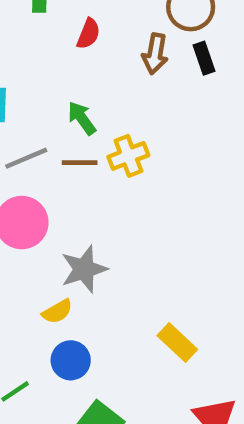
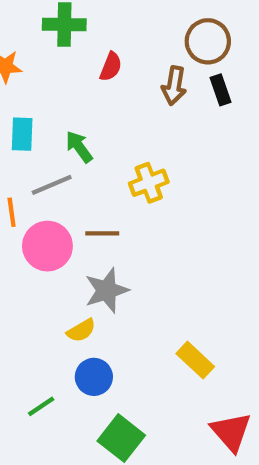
green arrow: (82, 118) -> (79, 147), moved
brown line: (80, 163) -> (102, 233), moved

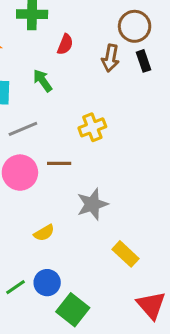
green arrow: (79, 147) -> (43, 81), moved
gray star: (107, 290) -> (92, 204), moved
blue circle: (94, 377) -> (47, 283), moved

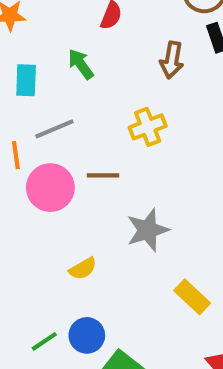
brown arrow: (110, 58) -> (172, 60), moved

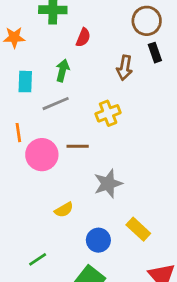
green arrow: (81, 64) -> (63, 71), turned 50
gray line: (54, 129) -> (56, 104), moved
blue circle: (87, 335) -> (98, 240), moved

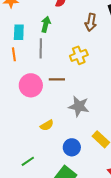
gray line: (56, 104) -> (41, 48), turned -66
orange line: (18, 133) -> (14, 54), moved
gray star: (108, 184) -> (79, 106), turned 30

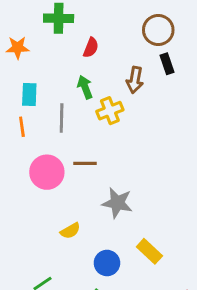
green arrow: (46, 24) -> (85, 87), moved, turned -35
yellow cross: (79, 55) -> (110, 111), moved

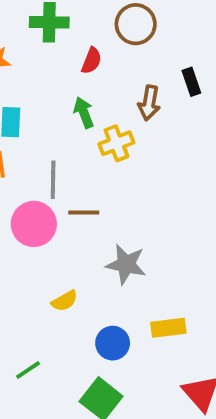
brown circle: (158, 30) -> (136, 24), moved
gray line: (62, 118) -> (53, 180), moved
yellow rectangle: (149, 251) -> (168, 328), turned -50

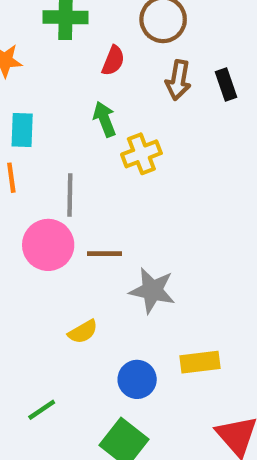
brown arrow: (149, 103) -> (178, 80), moved
brown line: (84, 212) -> (105, 254), moved

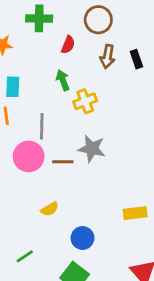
gray star: (152, 290) -> (92, 149), moved
yellow rectangle: (200, 362) -> (135, 213), moved

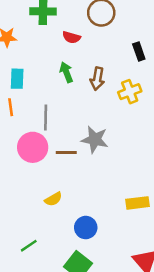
red semicircle: (68, 45) -> (71, 37), turned 84
brown arrow: (108, 57) -> (97, 79), moved
yellow cross: (85, 101) -> (130, 92), moved

